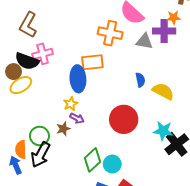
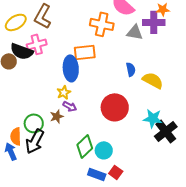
brown L-shape: (28, 25) -> (43, 16), moved
yellow ellipse: (21, 85) -> (16, 22), moved

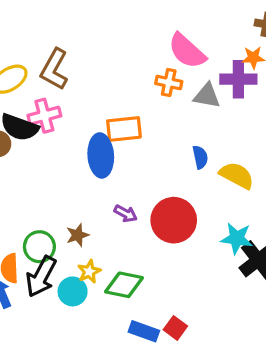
orange cross: (102, 24) -> (169, 83), moved, size x0.7
yellow star: (64, 92) -> (89, 272), moved
purple arrow: (70, 106) -> (126, 214), moved
green diamond: (85, 146) -> (124, 285), turned 55
cyan circle: (104, 150) -> (73, 291), moved

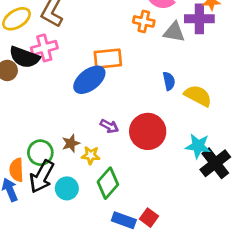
blue ellipse: (101, 155) -> (89, 80), turned 56
yellow star: (89, 272) -> (91, 155), moved, turned 30
green diamond: (124, 285) -> (108, 183), turned -60

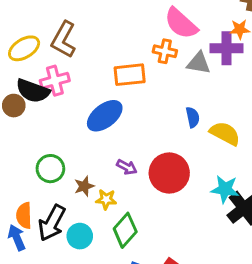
orange rectangle: (108, 59) -> (130, 75), moved
green circle: (40, 153) -> (50, 169), moved

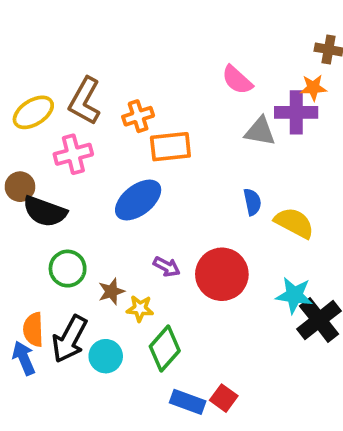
pink semicircle: (181, 23) -> (237, 80), size x0.7
orange cross: (165, 51) -> (138, 116), moved, turned -30
black semicircle: (33, 91) -> (45, 211), moved

